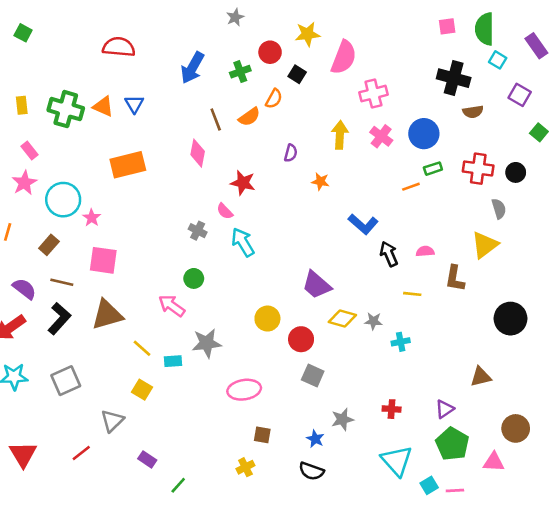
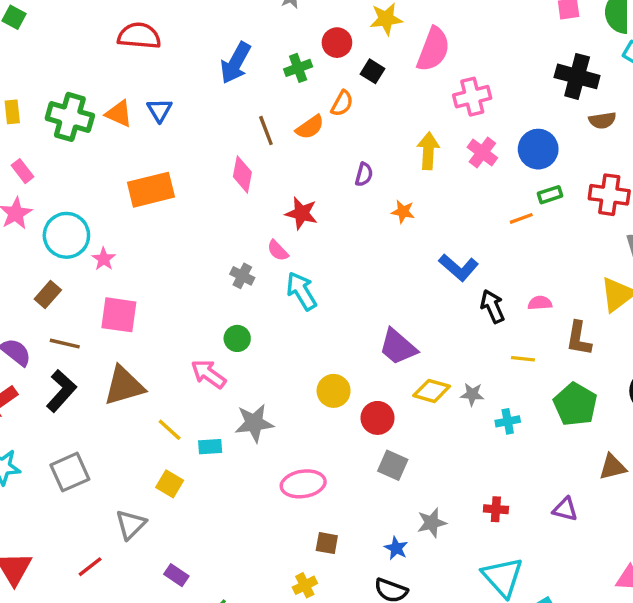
purple triangle: (445, 409) -> (565, 509), turned 48
green pentagon: (452, 444) -> (575, 404), moved

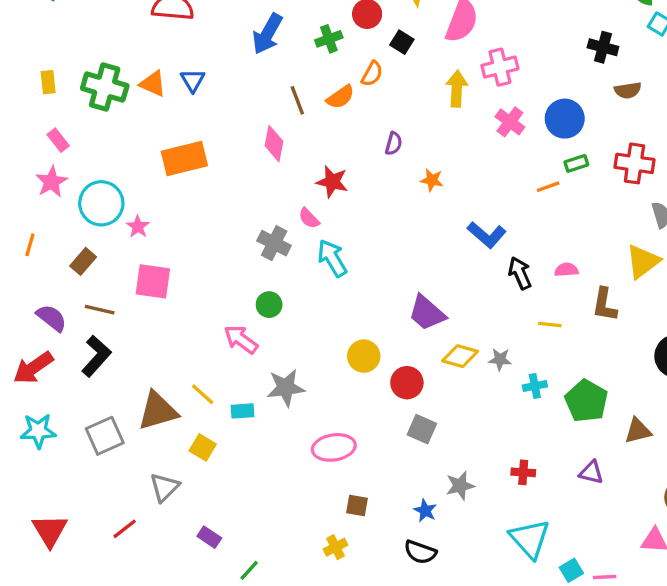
black cross: (577, 76) -> (603, 47), size x0.7
yellow arrow: (428, 151) -> (457, 89), moved
gray cross: (242, 276) -> (274, 243), size x1.4
brown triangle: (124, 386) -> (158, 411), moved
green pentagon: (575, 404) -> (586, 401), moved

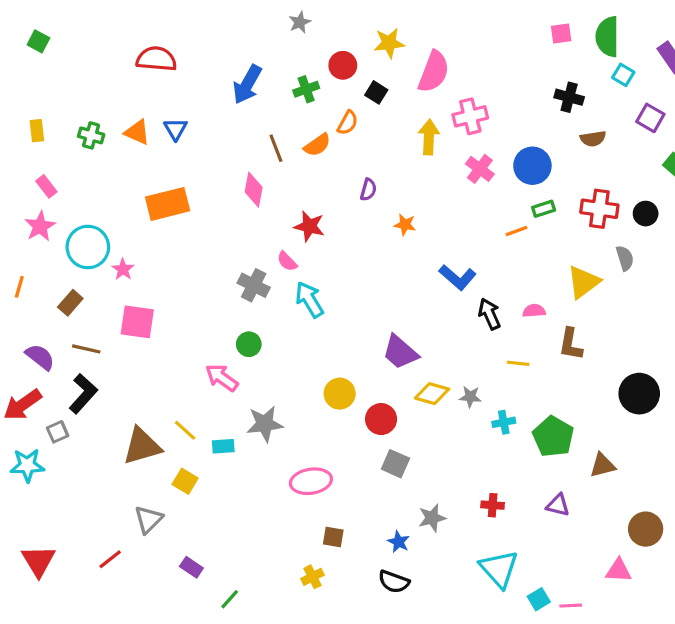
green cross: (105, 87) -> (91, 135), size x0.6
yellow triangle: (643, 261) -> (583, 282), moved
gray square: (105, 436) -> (58, 432), moved, size x0.6

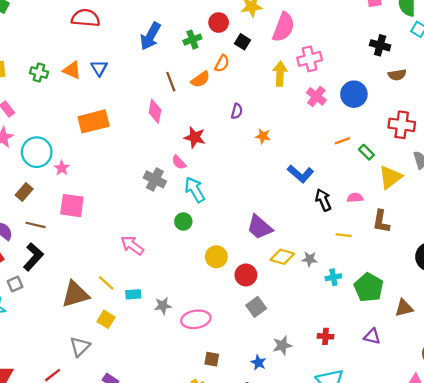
green rectangle: (544, 209) -> (366, 152), moved, turned 63
green circle: (249, 344) -> (183, 222), moved
gray star: (265, 424) -> (163, 306), moved, size x0.7
gray square: (395, 464) -> (256, 307), turned 30

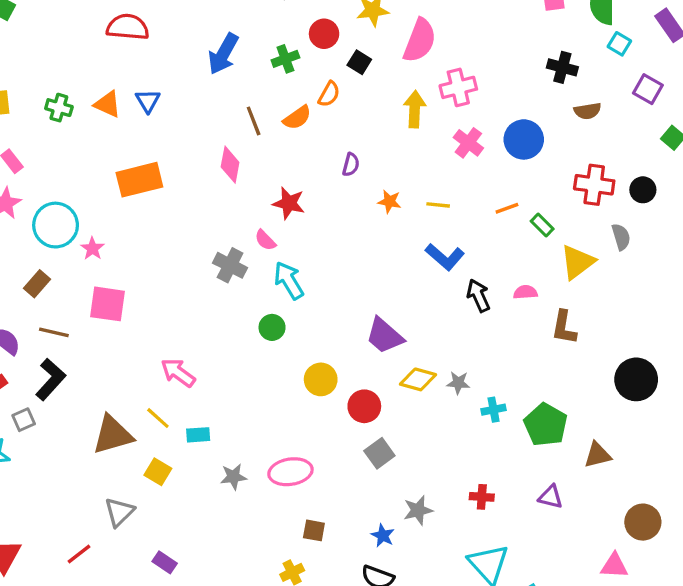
yellow line: (344, 235) -> (438, 205), moved
pink arrow: (132, 245) -> (178, 373), moved
gray star: (163, 306) -> (233, 477), moved

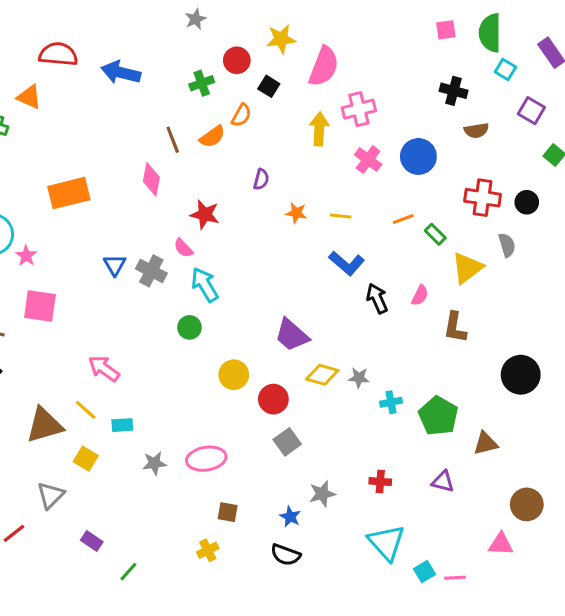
blue arrow: (223, 54) -> (121, 73), moved, turned 75
blue triangle: (148, 101) -> (115, 265), moved
orange triangle: (108, 104) -> (29, 97), moved
pink semicircle: (525, 292) -> (420, 295), turned 120

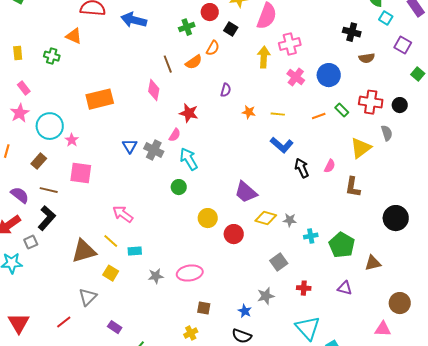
green rectangle: (435, 234) -> (342, 110), moved
pink semicircle: (183, 248) -> (175, 135), turned -104
gray square: (287, 442) -> (279, 262), moved

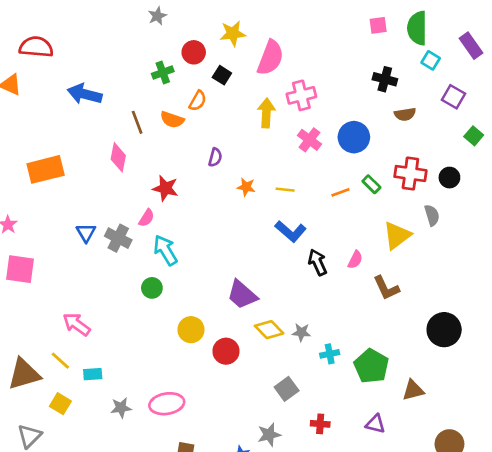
blue arrow: (134, 20) -> (85, 94), moved
orange semicircle: (194, 62) -> (172, 120), turned 54
brown L-shape: (353, 187) -> (386, 288), turned -35
yellow diamond: (266, 218) -> (269, 330), turned 30

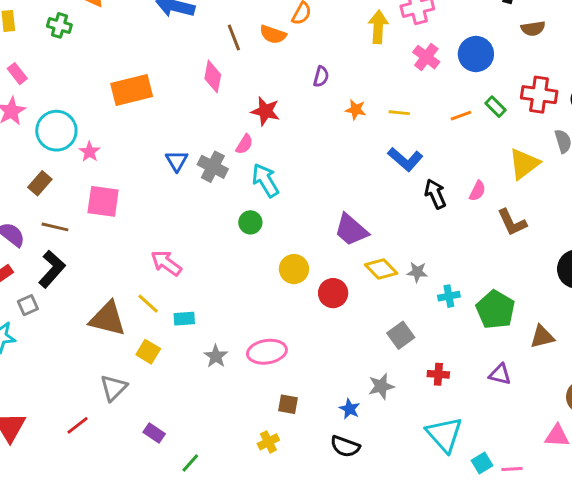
brown triangle: (24, 374) -> (108, 319), turned 30
gray star: (121, 408) -> (216, 356), turned -30

